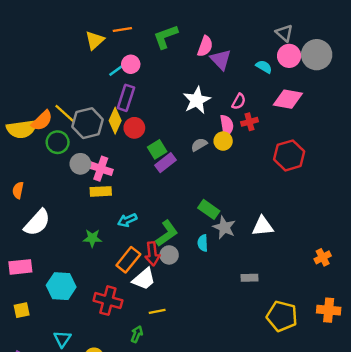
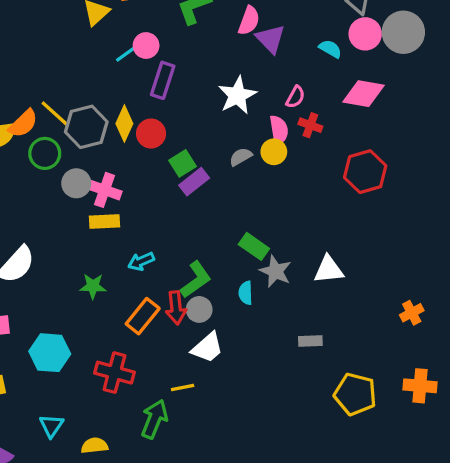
purple rectangle: (126, 98) -> (163, 80), moved
red cross: (249, 122) -> (310, 125), turned 35
white trapezoid: (144, 279) -> (207, 348), moved
green arrow: (137, 334) -> (154, 419), size x1.6

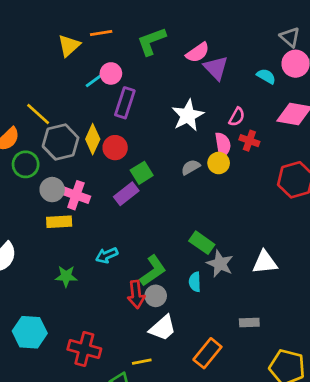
pink semicircle: (249, 21) -> (198, 52), turned 35
yellow line: (55, 114) -> (38, 114), moved
purple rectangle: (194, 182) -> (126, 194), moved
yellow rectangle: (105, 221) -> (59, 222), moved
orange rectangle: (143, 316) -> (207, 353), moved

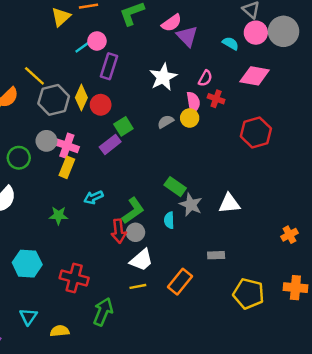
green circle: (26, 164) -> (19, 158), moved
yellow rectangle: (59, 222) -> (67, 167), moved, turned -65
yellow line: (142, 362) -> (138, 286), moved

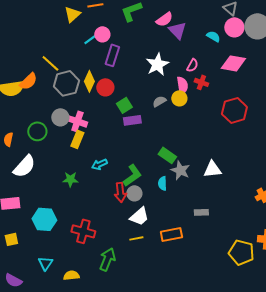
purple rectangle: (110, 144) -> (132, 120), moved, turned 30
orange rectangle: (180, 282) -> (171, 234), turned 40
yellow pentagon: (249, 294) -> (241, 252), moved

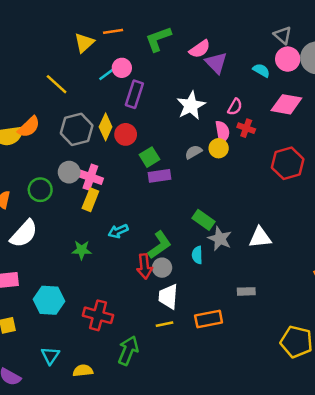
yellow line: (50, 63) -> (57, 84), moved
white trapezoid: (139, 216) -> (168, 296), turned 135

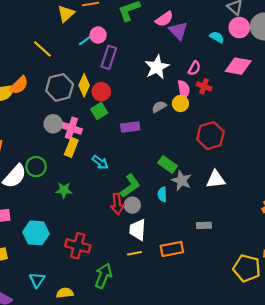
green square: (149, 157) -> (99, 111), moved
red hexagon: (288, 163) -> (210, 136), moved
green circle: (40, 190) -> (36, 167), moved
cyan arrow: (118, 231) -> (100, 162), moved, turned -119

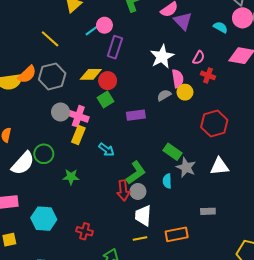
yellow diamond: (84, 85) -> (91, 74), turned 65
gray hexagon: (60, 87) -> (52, 76), moved
pink semicircle: (184, 90) -> (178, 79), moved
red cross: (78, 246) -> (85, 231), size x0.7

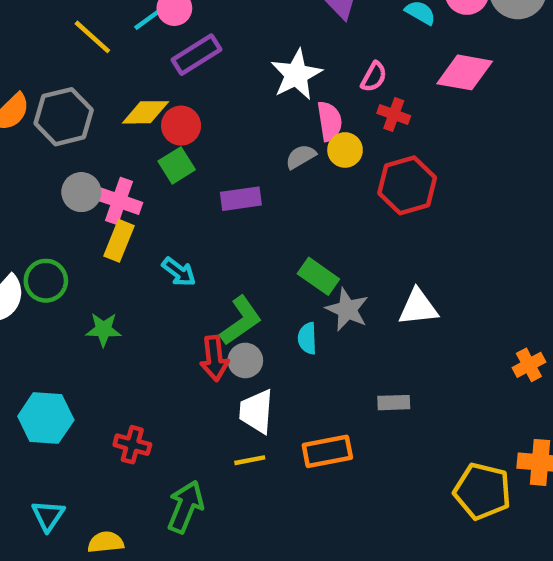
yellow line: (50, 39) -> (92, 37), moved
purple rectangle: (115, 47) -> (197, 55), turned 40
red hexagon: (214, 124) -> (407, 185), moved

